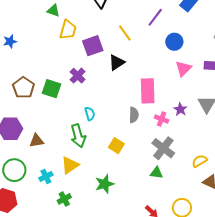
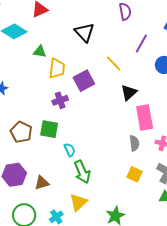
black triangle: (117, 62) -> (129, 92), moved
purple cross: (78, 76) -> (60, 100), moved, turned 35
cyan semicircle: (90, 114) -> (70, 150), moved
yellow square: (116, 146) -> (134, 174), moved

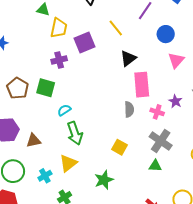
cyan semicircle: (70, 150) -> (64, 110), turned -104
yellow square: (134, 174) -> (119, 147), moved

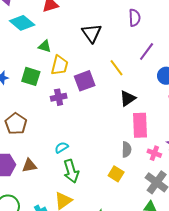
green square: (46, 88) -> (31, 76), moved
brown triangle: (34, 141) -> (29, 166), moved
yellow square: (119, 147) -> (116, 174), moved

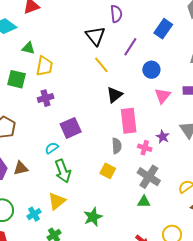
black triangle: (92, 33) -> (95, 36), moved
purple square: (85, 81) -> (71, 128), moved

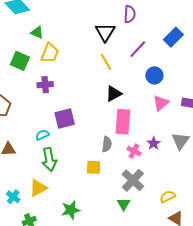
yellow square: (108, 171) -> (94, 167), turned -35
green triangle: (144, 202) -> (124, 204), turned 48
cyan cross: (34, 214) -> (13, 197), turned -32

